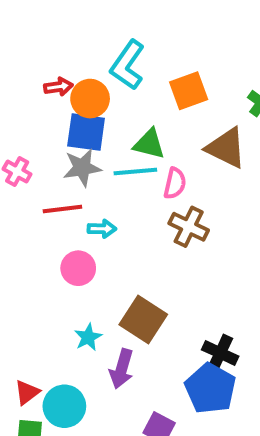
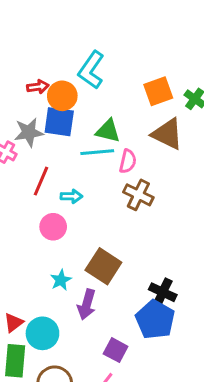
orange square: (189, 91) -> (158, 91), moved
gray star: (82, 168) -> (29, 132), moved
red line: (62, 209) -> (41, 181), turned -60

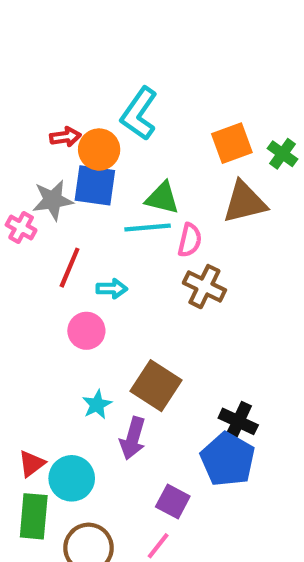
brown triangle: (167, 134) -> (245, 202), turned -40

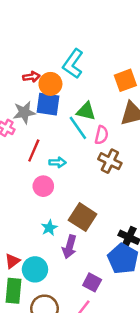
cyan line: (148, 228) -> (78, 128), turned 60

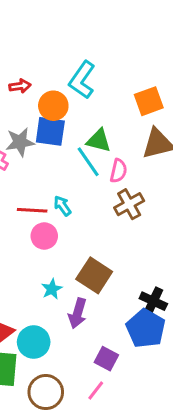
red arrow: (31, 77) -> (20, 86), moved
red line: (34, 150) -> (32, 210), moved, turned 70
brown cross: (110, 161) -> (129, 204), turned 35
cyan arrow: (58, 162) -> (62, 206), turned -126

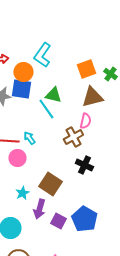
pink semicircle: (118, 171) -> (85, 121), moved
black cross: (153, 301) -> (84, 165), moved
purple square: (106, 359) -> (58, 221), moved

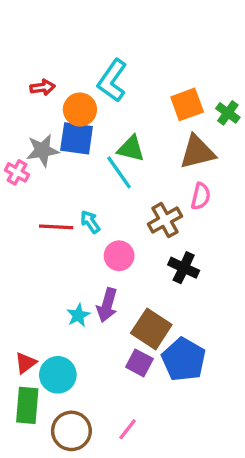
pink semicircle: (85, 121) -> (201, 196), moved
pink circle: (17, 158) -> (119, 256), moved
brown square: (50, 184) -> (151, 329), moved
purple arrow: (39, 209) -> (107, 305), moved

